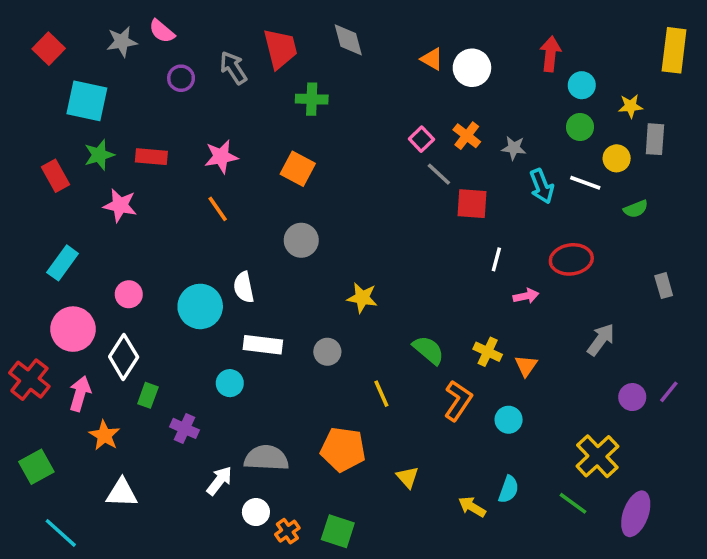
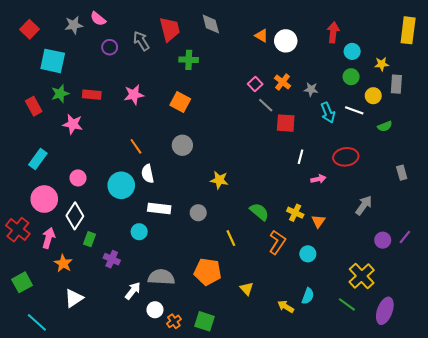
orange line: (218, 209) -> (136, 146), moved
white triangle: (122, 493) -> (74, 298), turned -36

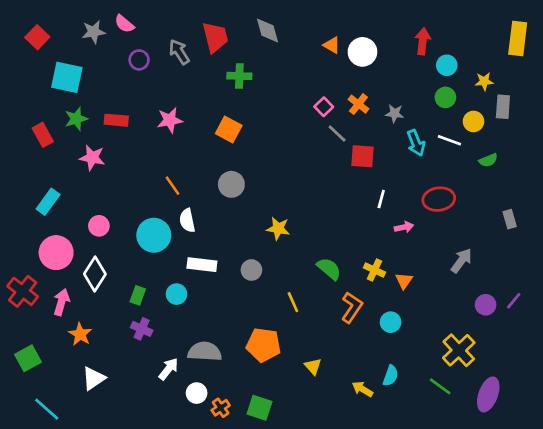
green rectangle: (90, 239) -> (138, 295), moved

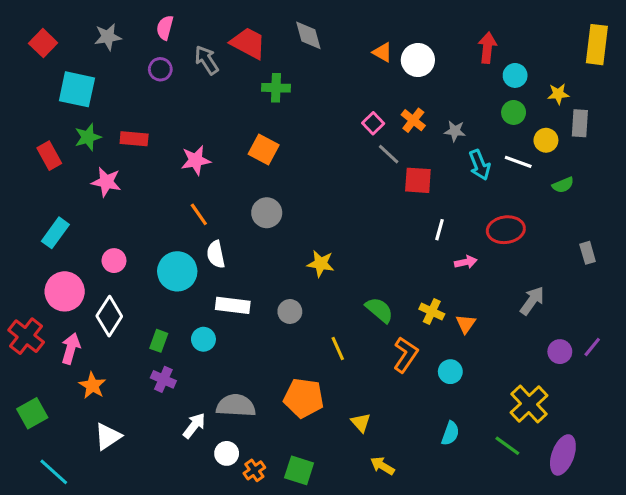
pink semicircle: (124, 24) -> (165, 28), moved, turned 65
red trapezoid: (215, 37) -> (248, 43), turned -48
pink star: (170, 120) -> (196, 160), moved
yellow arrow: (362, 389) -> (382, 466), moved

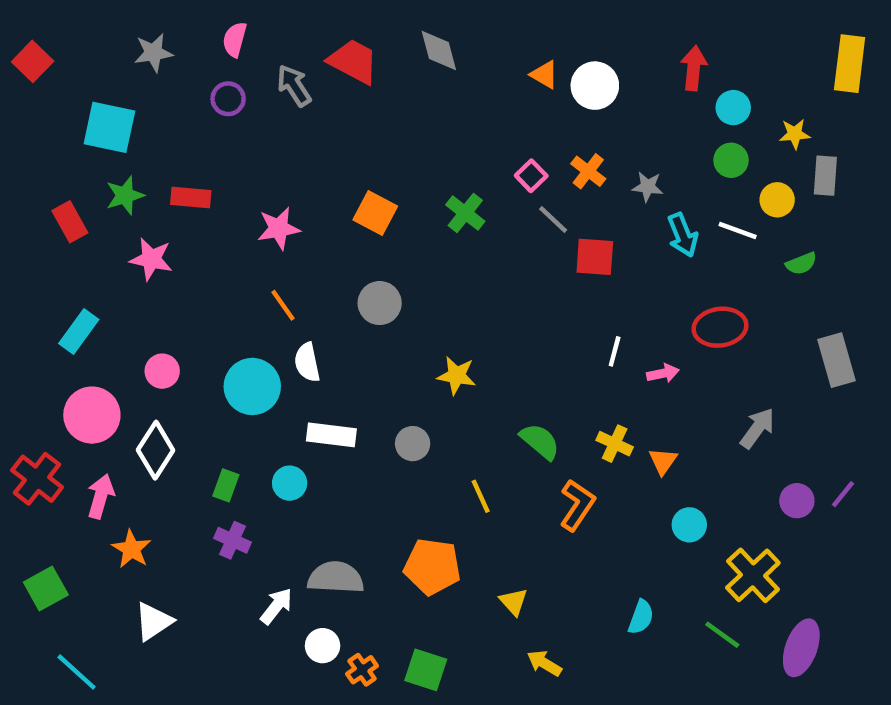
red square: (43, 43) -> (33, 61), moved
green cross: (276, 88) -> (465, 213), moved, turned 36
white line: (440, 230) -> (615, 351), moved
gray rectangle: (588, 253) -> (836, 360), size x1.6
cyan circle: (450, 372) -> (689, 525), moved

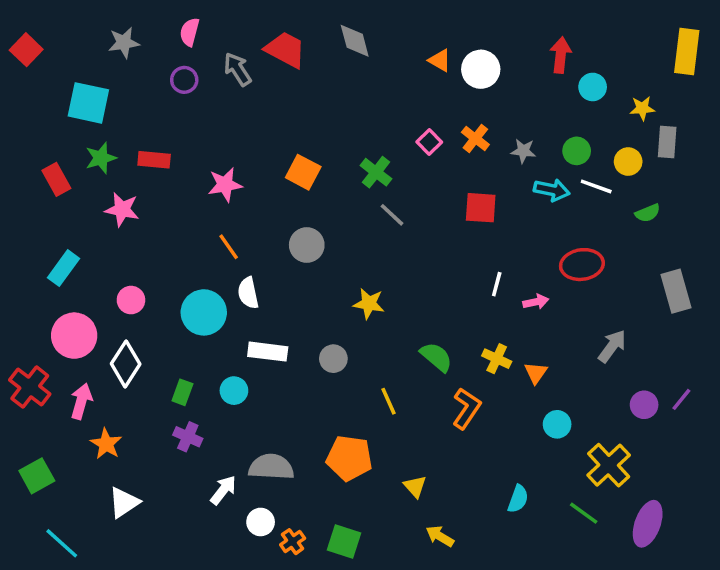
green circle: (731, 160) -> (577, 151), moved
gray line: (553, 220) -> (392, 215), moved
cyan arrow: (683, 235) -> (552, 190), turned -56

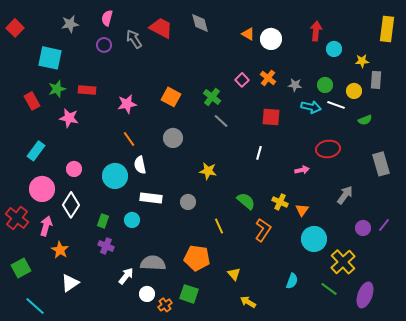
white line: (497, 284) -> (259, 153), moved
cyan circle: (557, 424) -> (314, 239), size x1.6
green square: (344, 542) -> (189, 294), moved

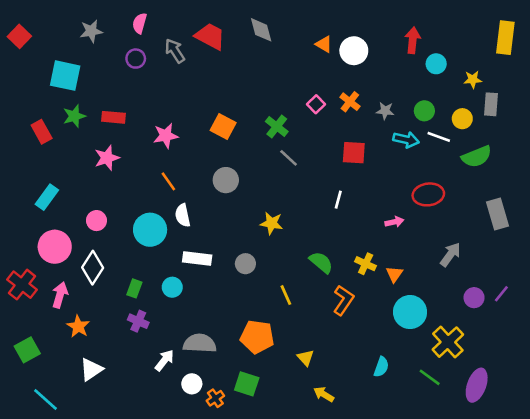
pink star: (69, 118) -> (107, 158), moved, turned -30
green semicircle: (365, 120) -> (477, 157), size x1.6

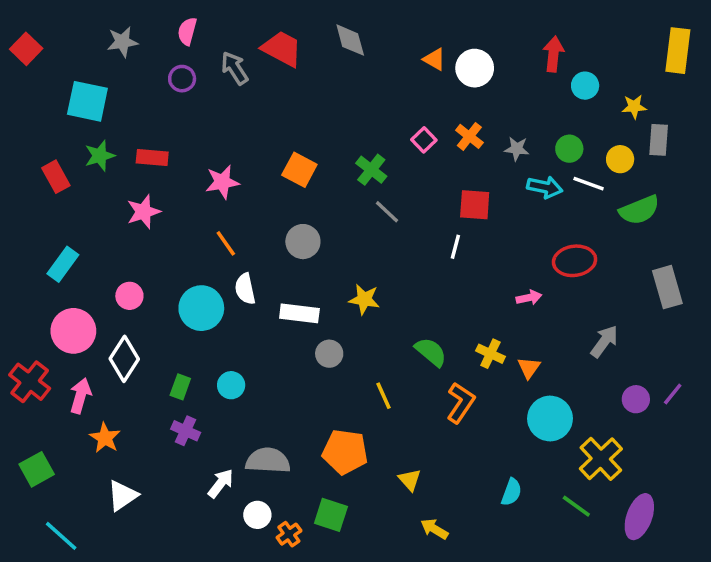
white line: (338, 200) -> (455, 247), moved
white rectangle: (197, 258) -> (299, 313), moved

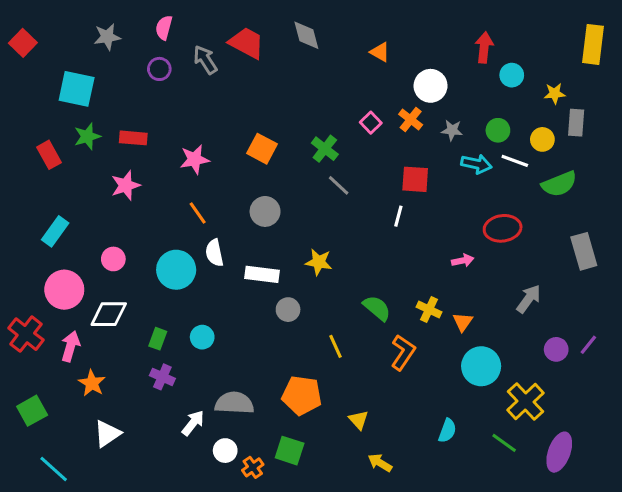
white circle: (475, 68) -> (431, 86), moved
white diamond: (124, 359) -> (109, 314), turned 57

